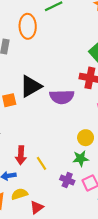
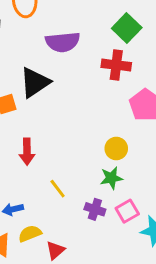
purple semicircle: (62, 97) -> (63, 42), moved
red arrow: (21, 155) -> (27, 152), moved

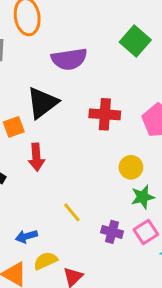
red cross: (116, 65) -> (105, 114), moved
red arrow: (27, 152) -> (36, 157), moved
green star: (111, 178) -> (143, 197), moved

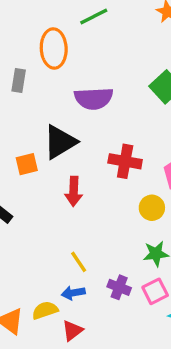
red arrow: (36, 157) -> (74, 191), moved
yellow circle: (131, 167) -> (152, 208), moved
blue arrow: (26, 236) -> (73, 293), moved

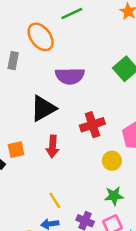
orange ellipse: (54, 48) -> (41, 37), turned -36
red cross: (125, 161) -> (92, 125), turned -30
orange square: (27, 164) -> (16, 150), moved

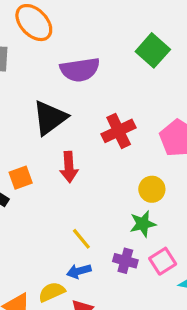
yellow circle: (112, 161) -> (152, 189), moved
green star: (114, 196) -> (143, 224), moved

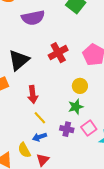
black triangle: (50, 118) -> (19, 60), moved
red arrow: (69, 167) -> (33, 94), moved
yellow semicircle: (52, 292) -> (24, 150), turned -91

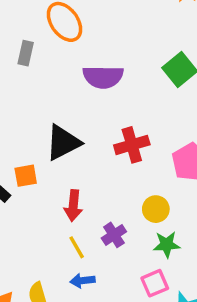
green star: (76, 107) -> (167, 244), moved
purple cross: (67, 129) -> (114, 235), moved, turned 32
blue arrow: (40, 137) -> (82, 281), moved

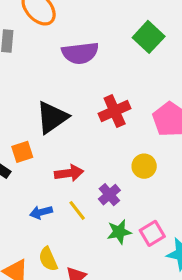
red arrow: (73, 206) -> (69, 173), turned -96
green star: (167, 244) -> (119, 232), moved
blue arrow: (82, 281) -> (41, 212), moved

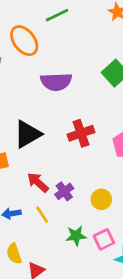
yellow circle: (144, 166) -> (101, 199), moved
red arrow: (69, 173) -> (38, 182), turned -135
purple cross: (109, 195) -> (64, 191), moved

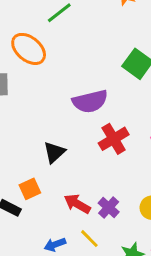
purple semicircle: (56, 82) -> (90, 101), moved
black triangle: (28, 134) -> (54, 152), size x0.7

